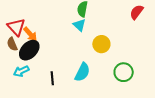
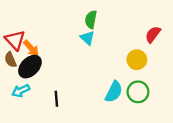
red semicircle: (137, 12) -> (153, 34), moved
yellow circle: (101, 44) -> (137, 60), moved
cyan semicircle: (82, 72) -> (114, 92), moved

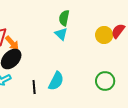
yellow circle: (137, 60) -> (104, 35), moved
cyan semicircle: (114, 92) -> (56, 81), moved

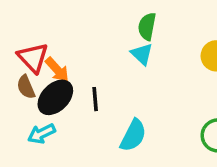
black line: (34, 87) -> (95, 99), moved

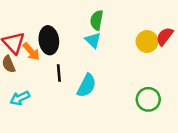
black ellipse: (55, 97) -> (49, 40), moved, turned -52
cyan semicircle: (133, 135) -> (87, 86), moved

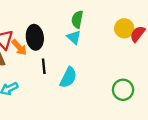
yellow circle: (147, 41) -> (124, 28), moved

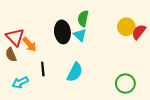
black ellipse: (35, 37) -> (62, 32), moved
black line: (44, 66) -> (43, 69), moved

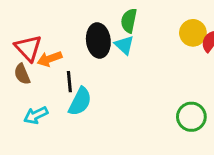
orange arrow: (29, 44) -> (50, 59), turned 112
black line: (43, 69) -> (69, 82), moved
cyan semicircle: (75, 72) -> (80, 102), moved

